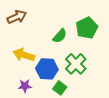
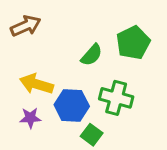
green cross: (76, 64) -> (116, 98), turned -30
purple star: (25, 86) -> (30, 118), moved

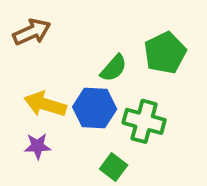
blue hexagon: (72, 106) -> (95, 108), moved

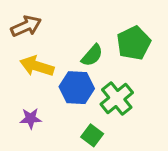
yellow arrow: (45, 104) -> (37, 66), moved
green cross: (144, 121) -> (117, 98), turned 36

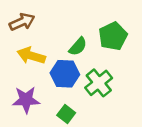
purple star: (31, 118) -> (26, 100), size x1.5
green square: (92, 135) -> (66, 114), moved

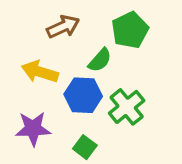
brown arrow: (22, 22) -> (63, 27), moved
green pentagon: (113, 36) -> (130, 30), moved

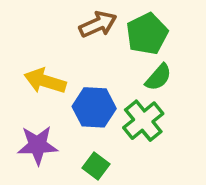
brown arrow: (63, 27) -> (98, 24), moved
green semicircle: (100, 60) -> (158, 77), moved

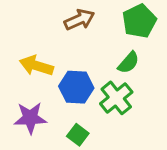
green pentagon: (147, 34) -> (139, 21), moved

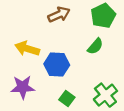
green cross: (116, 98) -> (105, 95), moved
green square: (78, 135) -> (67, 99), moved

